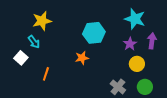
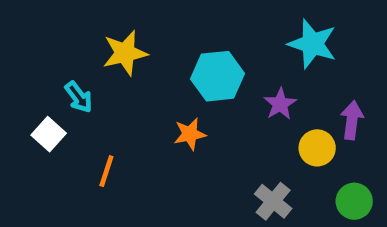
yellow star: (42, 21) -> (125, 53), moved
purple arrow: (152, 41) -> (352, 120), moved
purple star: (130, 44) -> (280, 104), moved
green circle: (145, 87) -> (354, 201), moved

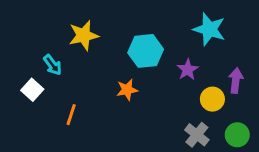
gray cross: (273, 201) -> (197, 135), moved

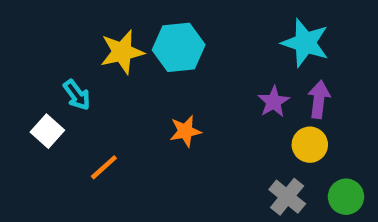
cyan hexagon: (146, 51) -> (179, 47), moved
purple arrow: (236, 80) -> (319, 99), moved
orange line: (71, 115) -> (104, 167), turned 30

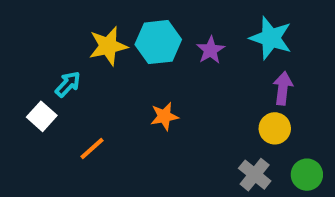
cyan arrow: (77, 95) -> (68, 84), turned -100
purple star: (274, 102) -> (210, 50), moved

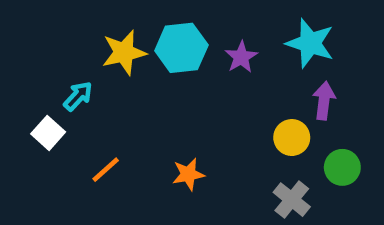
orange star: (164, 116) -> (188, 174), moved
yellow circle: (275, 128) -> (292, 138), moved
green circle: (307, 175) -> (342, 167), moved

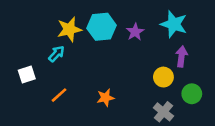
cyan arrow: (78, 96) -> (56, 54), moved
white square: (48, 133) -> (27, 74), turned 30

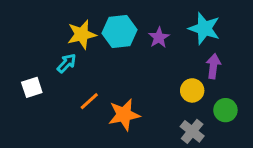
orange line: (59, 95) -> (89, 101), moved
orange star: (105, 98) -> (124, 115), size x1.5

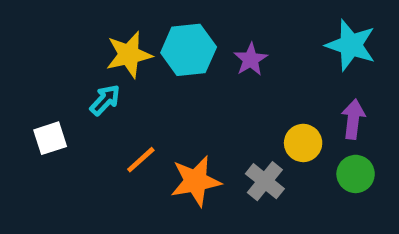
cyan star: (204, 28) -> (351, 45), moved
purple arrow: (213, 66) -> (353, 119), moved
gray cross: (192, 131) -> (265, 181), moved

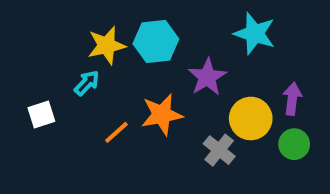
cyan star: (351, 45) -> (255, 34), moved
purple star: (251, 59) -> (207, 77), moved, size x1.4
yellow circle: (303, 143) -> (251, 118), size x1.4
orange star: (196, 181) -> (162, 115), moved

